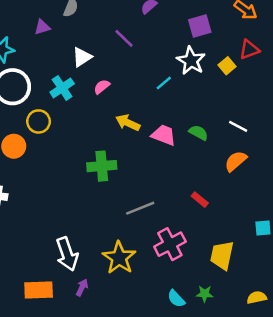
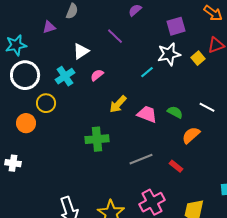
white star: (191, 61) -> (169, 54), turned 30
yellow arrow: (128, 123) -> (118, 104), turned -72
orange semicircle: (236, 161) -> (191, 135), moved
gray line: (140, 208) -> (141, 159), moved

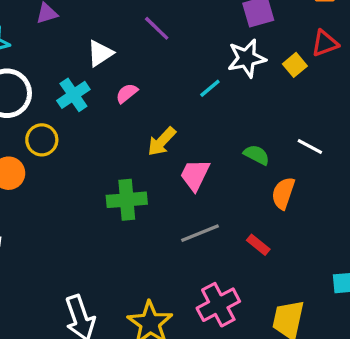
pink trapezoid: (147, 114) -> (195, 175), moved, turned -85
orange semicircle: (191, 135) -> (283, 193), turned -30

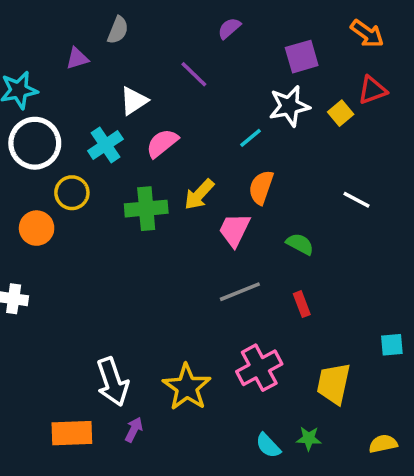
pink semicircle: (127, 93) -> (162, 143), size x1.4
green semicircle: (257, 155) -> (300, 244), moved
orange semicircle: (283, 193) -> (261, 187), moved
green cross: (127, 200) -> (146, 209), moved
red rectangle: (258, 245) -> (302, 304), turned 30

